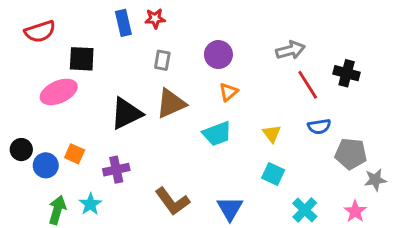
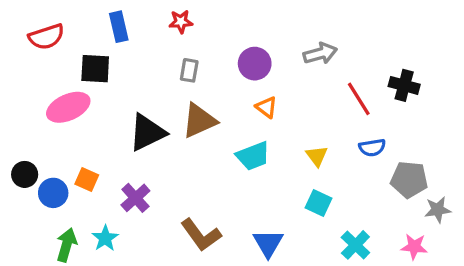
blue rectangle: (123, 23) -> (119, 27), moved
gray arrow: (290, 50) -> (320, 54), moved
orange triangle: (229, 92) -> (266, 107), turned -42
purple cross: (116, 170) -> (135, 198), turned -30
pink star: (355, 211) -> (414, 247), turned -30

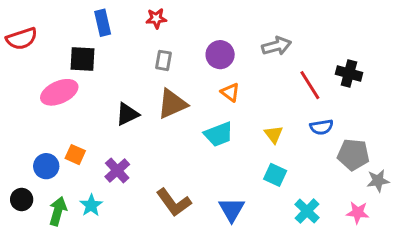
red semicircle: (46, 37) -> (22, 39), moved
black triangle: (147, 132) -> (127, 114), size x0.7
black circle: (25, 174) -> (22, 199), moved

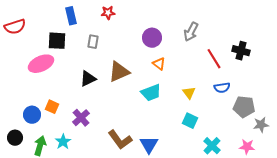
gray arrow: (277, 46) -> (191, 32), turned 132
gray rectangle: (164, 60) -> (93, 42), moved
blue triangle: (232, 210) -> (149, 145), moved

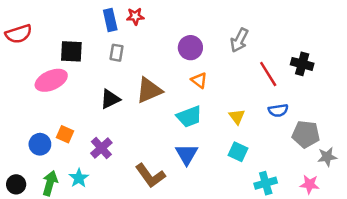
blue rectangle: (71, 16) -> (110, 20), moved
black circle: (15, 138) -> (16, 184), moved
blue triangle: (149, 145) -> (187, 154), moved
cyan cross: (212, 146) -> (266, 183), turned 30

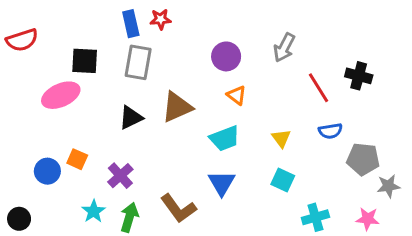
gray rectangle: (116, 53) -> (138, 62), size x1.6
green arrow: (50, 183) -> (129, 217), moved

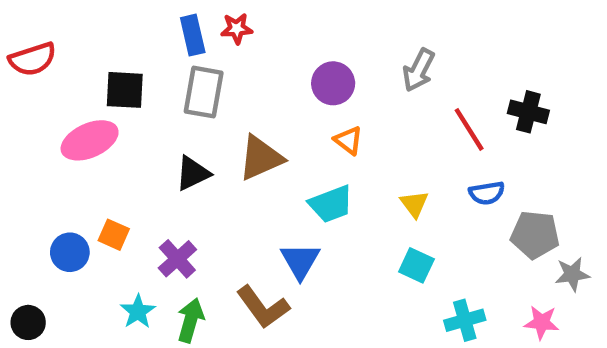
blue triangle: (222, 183) -> (300, 261), moved

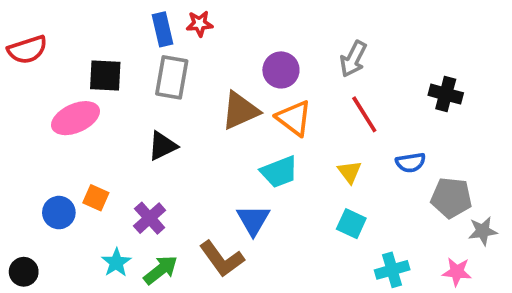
red line: (469, 129) -> (364, 114), moved
orange triangle: (348, 140) -> (294, 118), size x1.5
brown triangle: (261, 158) -> (240, 111), moved
green arrow: (191, 320) -> (161, 270), turned 36

